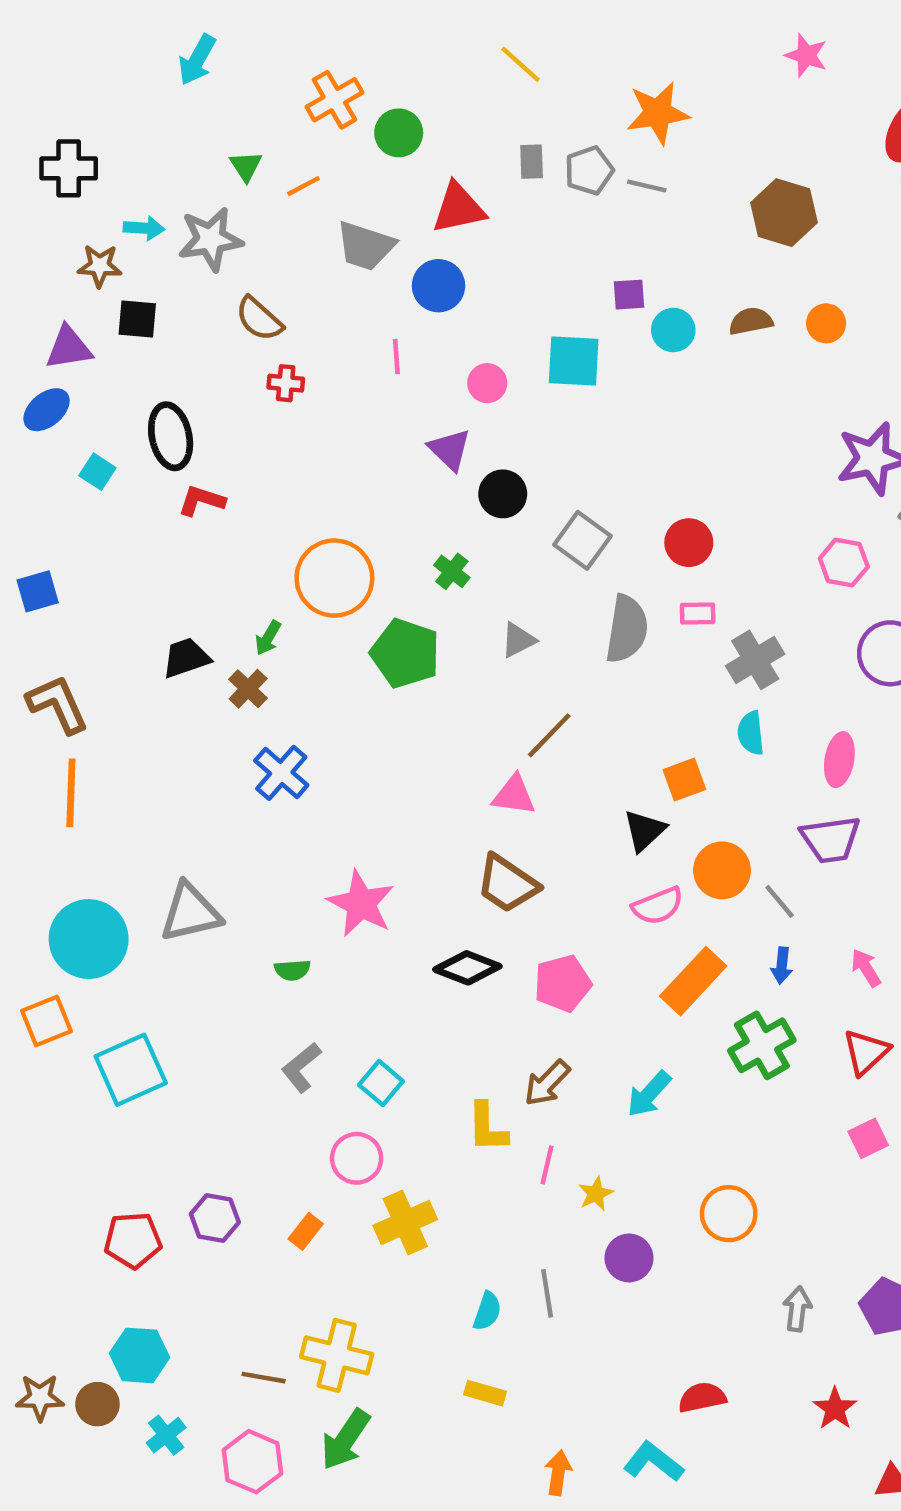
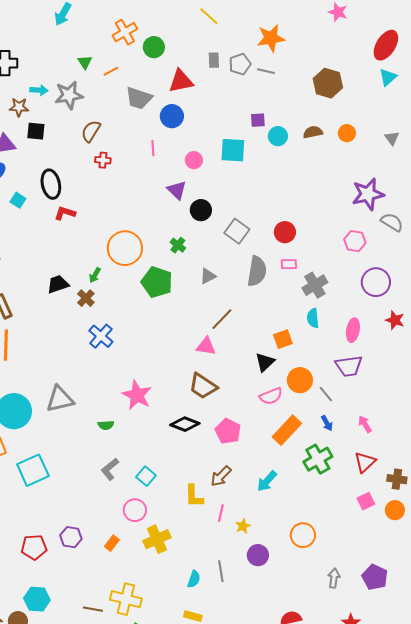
brown semicircle: (259, 319) -> (91, 131), turned 80
blue arrow: (782, 966) -> (327, 423), turned -35
pink pentagon: (563, 983) -> (228, 431), turned -30

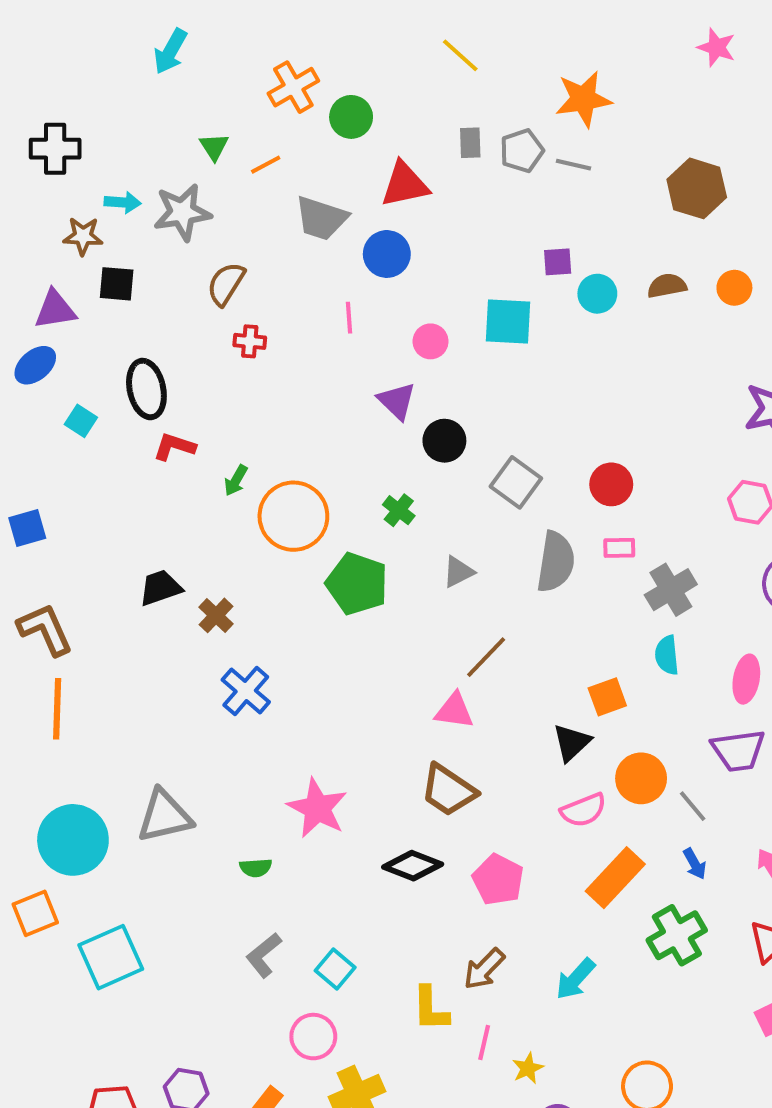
green arrow: (95, 275) -> (236, 480), moved

